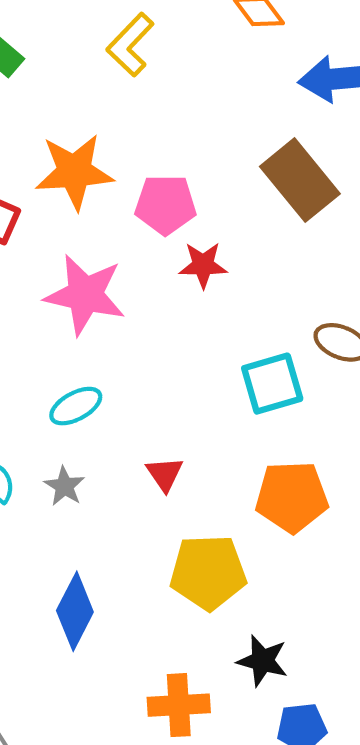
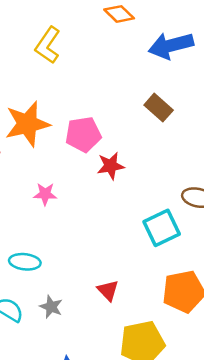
brown rectangle: (300, 180) -> (159, 108), size x0.6
pink star: (85, 295) -> (45, 194), size x0.5
cyan ellipse: (76, 406) -> (25, 262), moved, turned 44

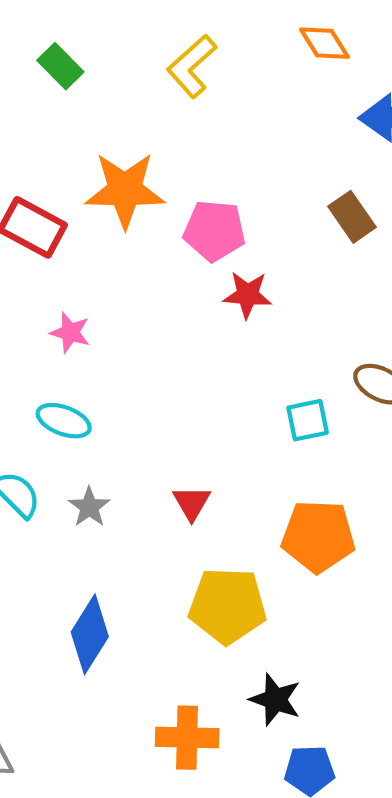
pink star: (45, 194) -> (70, 333), moved
cyan square: (162, 228) -> (308, 420), size x0.7

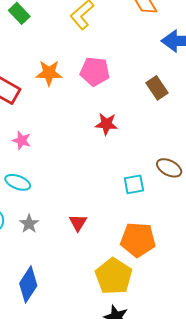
orange star: (125, 190) -> (49, 73), size x0.7
pink pentagon: (214, 231) -> (95, 71), moved
yellow pentagon: (228, 606) -> (114, 276), moved, turned 30

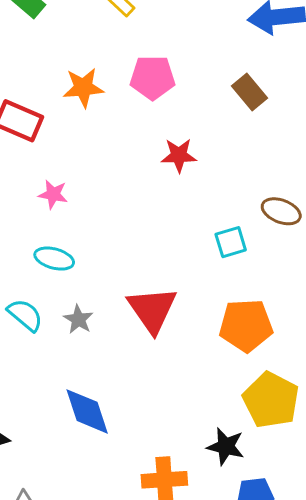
red triangle: (78, 223) -> (152, 310), size x1.8
yellow pentagon: (114, 276) -> (271, 400), moved
blue diamond: (28, 284) -> (87, 411), turned -45

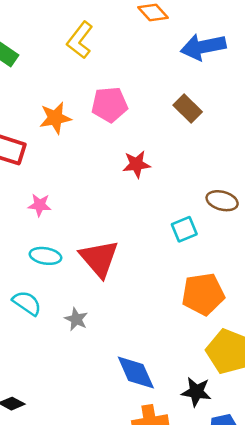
red triangle: (152, 310) -> (99, 258), moved
gray star: (78, 319) -> (76, 319), moved
blue diamond: (87, 411) -> (136, 373), moved

